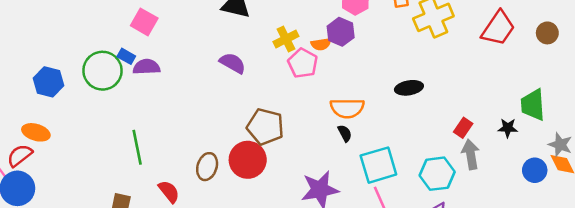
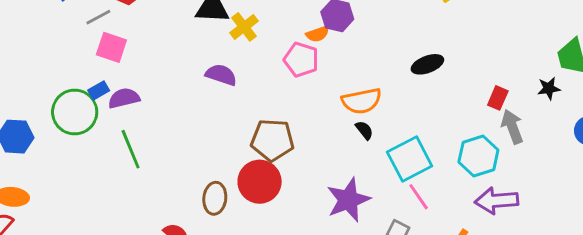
yellow cross: (286, 39) -> (244, 27), moved
blue rectangle: (126, 56) -> (99, 90), turned -48
green line: (137, 147) -> (131, 149), moved

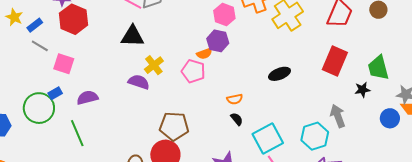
gray line: (98, 17) -> (40, 46), moved, turned 60
yellow cross: (244, 27) -> (154, 65), moved
purple semicircle: (124, 98) -> (87, 98), moved
red rectangle: (498, 98) -> (335, 61), moved, size x1.8
orange semicircle: (362, 101) -> (235, 99), size x0.6

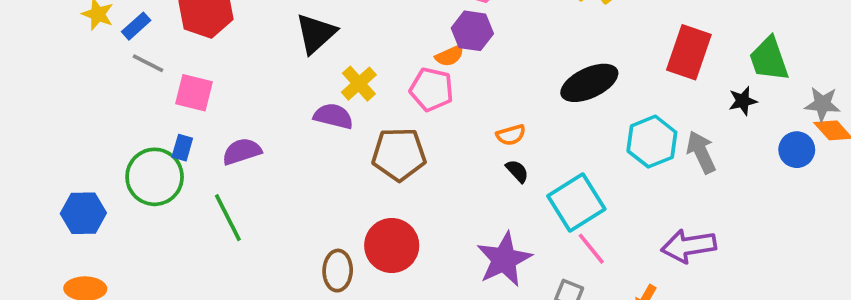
black triangle: (132, 36) -> (316, 33), turned -40
black ellipse: (280, 74) -> (589, 83), size x1.4
blue rectangle: (55, 93) -> (182, 148), turned -40
brown pentagon: (174, 126) -> (399, 154), moved
cyan hexagon: (315, 136) -> (652, 142), moved

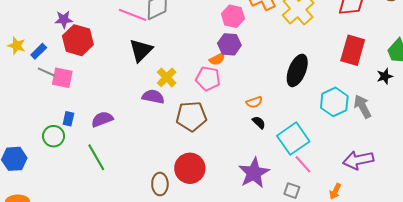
black ellipse: (589, 83) -> (297, 70), turned -40
pink square: (194, 93) -> (62, 78), moved
green circle: (155, 177) -> (54, 136), size x0.7

